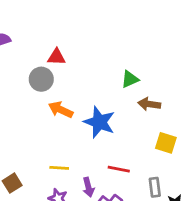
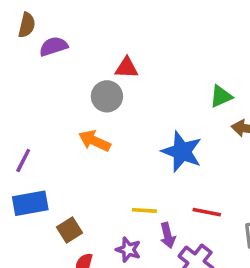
orange arrow: (61, 110) -> (94, 141), moved
yellow line: (59, 168) -> (144, 210), moved

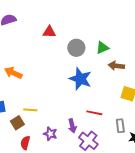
gray circle: (107, 96) -> (76, 48), moved
orange arrow: (94, 141) -> (13, 73), moved
yellow line: (144, 210) -> (30, 110), moved

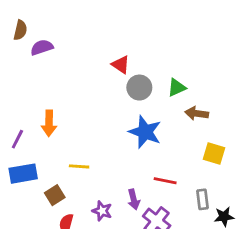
red triangle: (49, 32) -> (121, 65), moved, turned 32
orange arrow: (13, 73) -> (49, 123), turned -114
yellow line: (30, 110) -> (79, 166), moved

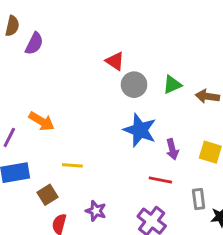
purple semicircle: (42, 47) -> (34, 44), turned 135
brown arrow: (197, 113) -> (207, 96), moved
orange arrow: (49, 123) -> (42, 121), turned -60
purple arrow: (134, 199) -> (172, 149), moved

